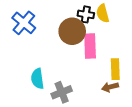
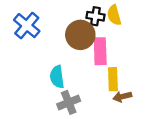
yellow rectangle: (115, 69) -> (113, 79), moved
cyan semicircle: (37, 79) -> (57, 77), moved

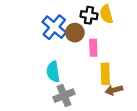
blue cross: (27, 26) -> (54, 27), moved
brown circle: (80, 35) -> (75, 33), size x0.7
pink rectangle: (100, 51) -> (93, 48), size x0.7

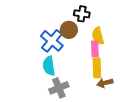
yellow semicircle: (106, 14) -> (98, 36), moved
blue cross: (54, 27) -> (52, 41), moved
pink rectangle: (93, 48) -> (95, 49), moved

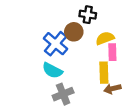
yellow semicircle: (98, 36) -> (105, 38), turned 84
pink rectangle: (95, 49) -> (112, 52), moved
cyan semicircle: (49, 66) -> (52, 70), turned -54

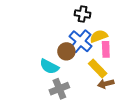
brown circle: (74, 32) -> (66, 51), moved
blue cross: (56, 44) -> (81, 41), moved
yellow rectangle: (104, 73) -> (98, 69), turned -42

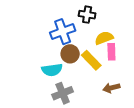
blue cross: (81, 41) -> (63, 32), moved, turned 30
cyan semicircle: (49, 67) -> (52, 70), turned -36
yellow rectangle: (98, 69) -> (91, 60), moved

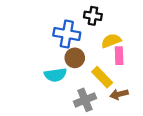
blue cross: (63, 32) -> (67, 34), turned 30
yellow rectangle: (91, 60) -> (102, 77), moved
gray cross: (63, 93) -> (85, 100), moved

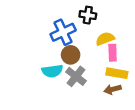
blue cross: (67, 34) -> (63, 32), turned -35
yellow rectangle: (102, 77) -> (117, 73), moved, turned -36
gray cross: (85, 100) -> (76, 76), moved, turned -30

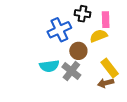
pink rectangle: (113, 53) -> (106, 20), moved
brown circle: (71, 55) -> (78, 51), moved
yellow rectangle: (117, 73) -> (110, 68), turned 42

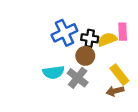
black cross: (82, 14) -> (90, 38), moved
pink rectangle: (106, 20) -> (123, 32), moved

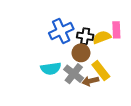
yellow rectangle: (119, 75) -> (101, 71), moved
brown arrow: (115, 91) -> (90, 81), moved

